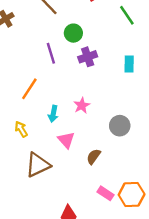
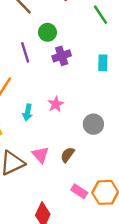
pink triangle: (66, 140) -> (40, 155), moved

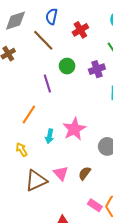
purple cross: (62, 56) -> (97, 69), moved
pink star: (56, 104) -> (74, 129), size x1.6

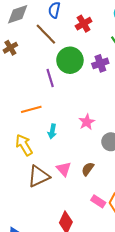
green circle: (67, 66) -> (70, 60), size x1.6
orange line: (29, 114) -> (31, 109), turned 42
pink star: (74, 129) -> (87, 122), moved, size x0.7
yellow arrow: (22, 150) -> (24, 145), size x1.5

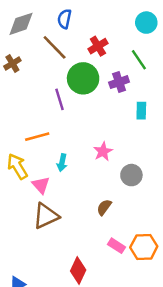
red cross: (84, 24) -> (98, 46), moved
yellow arrow: (24, 145) -> (17, 166), moved
pink triangle: (64, 169) -> (41, 185), moved

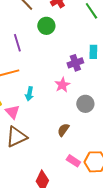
green circle: (83, 78) -> (46, 26), size x0.7
purple cross: (119, 82) -> (75, 63), moved
purple line: (60, 99) -> (17, 43), moved

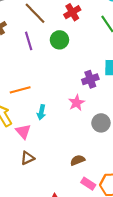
purple line: (17, 43) -> (29, 41), moved
brown semicircle: (63, 130) -> (78, 160), moved, turned 32
brown triangle: (16, 137) -> (28, 158), size x0.6

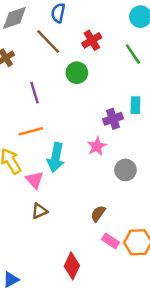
purple line: (29, 41) -> (34, 93), moved
cyan arrow: (41, 112) -> (56, 157), size x1.6
brown semicircle: (78, 160) -> (98, 214), turned -32

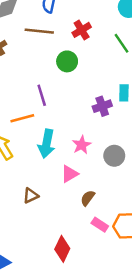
brown line: (48, 42) -> (39, 31), turned -40
purple line: (34, 93) -> (42, 95), moved
pink star: (97, 146) -> (82, 145), moved
pink triangle: (34, 180) -> (70, 174), moved, turned 42

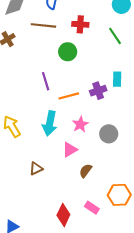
red cross: (82, 30) -> (80, 24), turned 35
orange line: (22, 118) -> (69, 96), moved
pink rectangle: (100, 225) -> (92, 208), moved

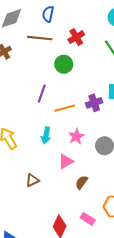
red cross: (80, 24) -> (76, 37), turned -35
purple line: (46, 81) -> (42, 93), turned 36
cyan arrow: (50, 123) -> (46, 135), size x0.7

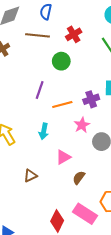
pink star: (76, 136) -> (82, 125), moved
pink rectangle: (88, 219) -> (85, 214), size x1.6

